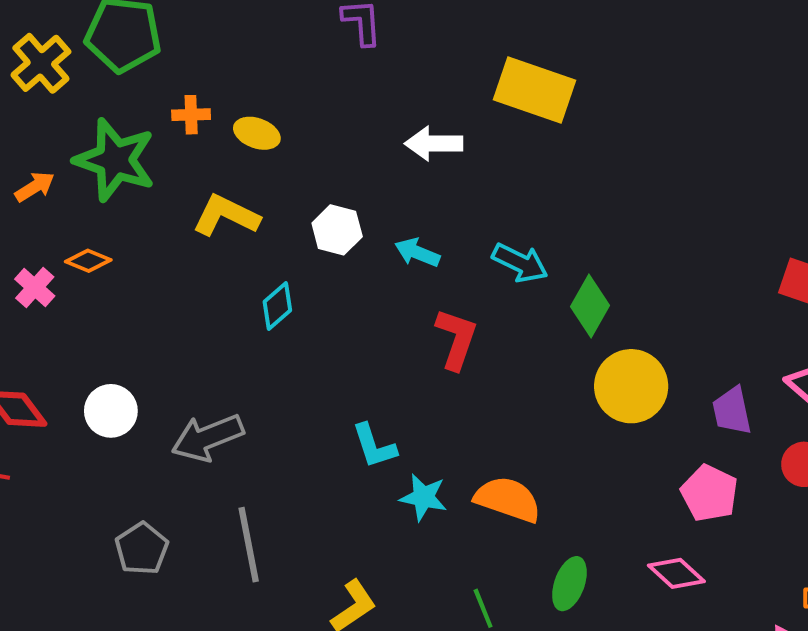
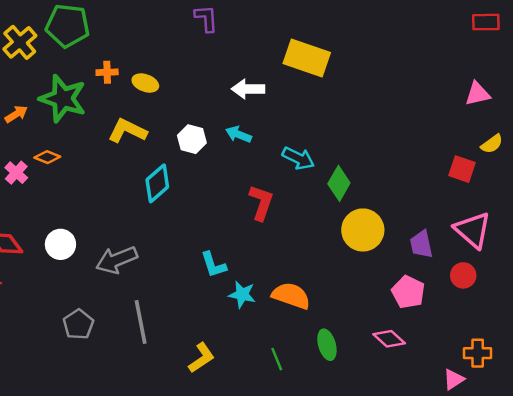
cyan arrow: (417, 253) -> (239, 134), moved
cyan diamond: (277, 306) -> (157, 183), size x1.4
green ellipse: (569, 584) -> (327, 345), turned -36

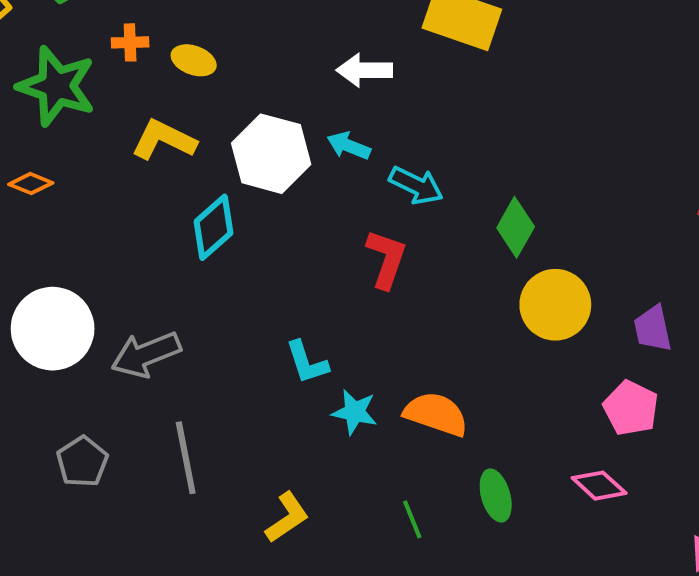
white hexagon: (192, 139) -> (271, 154), size x1.6
cyan arrow: (298, 158) -> (416, 186), moved
white circle: (60, 244) -> (53, 329), size x1.6

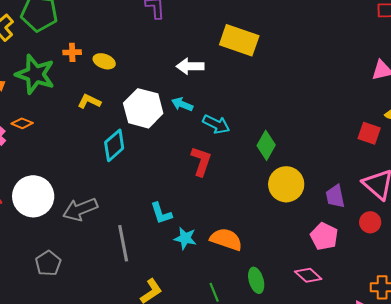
yellow L-shape: (164, 140) -> (89, 101), size x0.7
gray line: (186, 458) -> (123, 243), moved

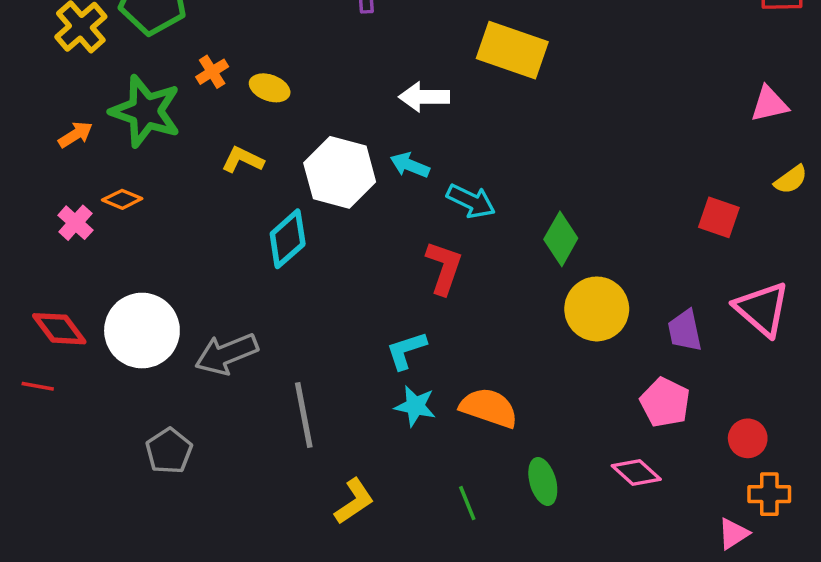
orange cross: (72, 52) -> (212, 72), turned -30
red square: (369, 133) -> (719, 217), moved
cyan L-shape: (161, 213) -> (406, 350), moved, turned 90
red circle: (370, 222) -> (748, 438), moved

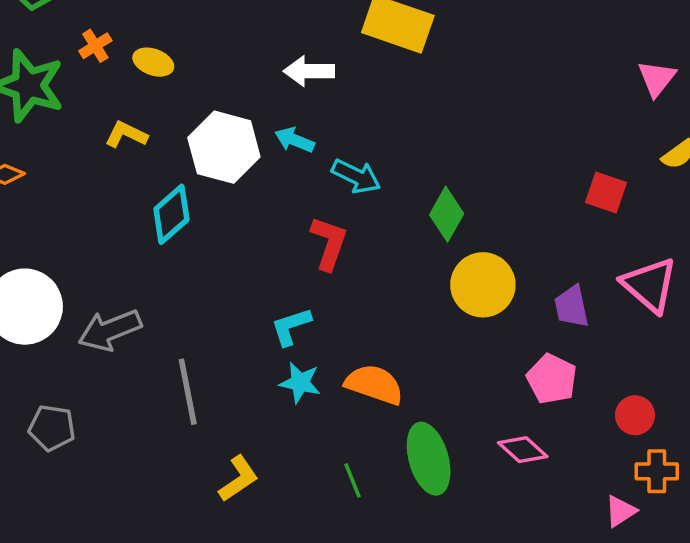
pink triangle: (769, 104) -> (657, 78), turned -39
gray pentagon: (169, 451) -> (52, 428), turned -30
green ellipse: (543, 481) -> (429, 459), size x1.5

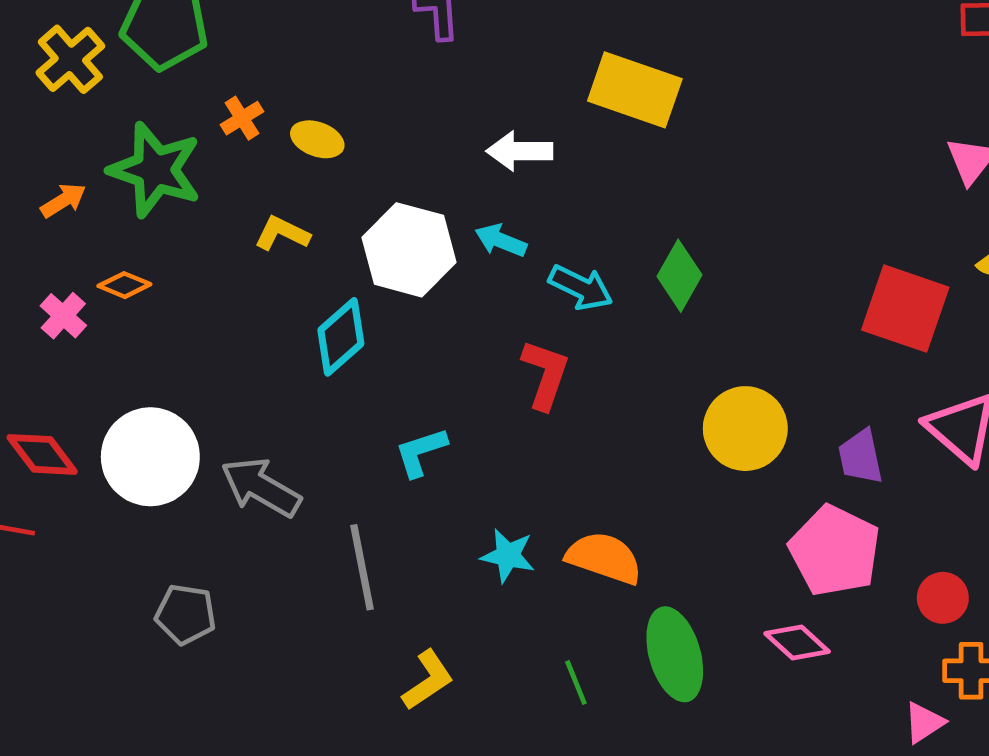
red square: (606, 192) -> (905, 309), size x1.6
green diamond: (447, 214) -> (679, 276), moved
cyan L-shape: (291, 326) -> (421, 452), moved
gray arrow: (110, 330) -> (261, 487), turned 52
pink pentagon: (552, 379) -> (835, 551), size x1.4

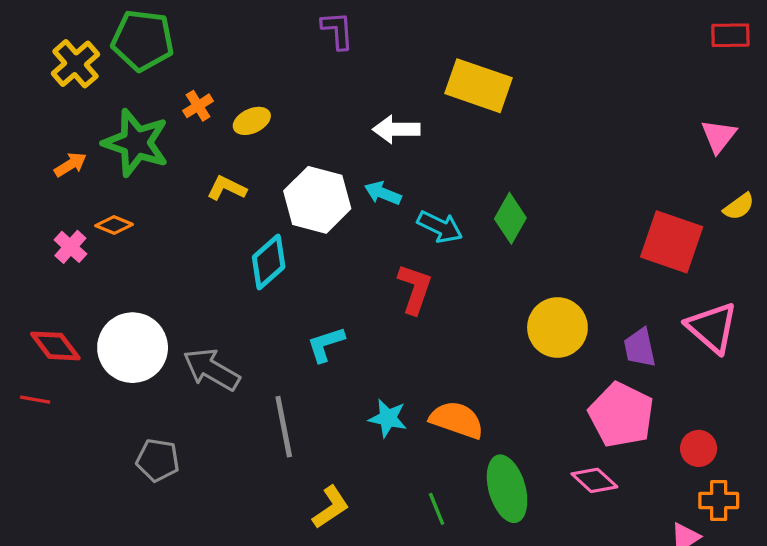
yellow ellipse: (317, 139) -> (252, 121), turned -45

